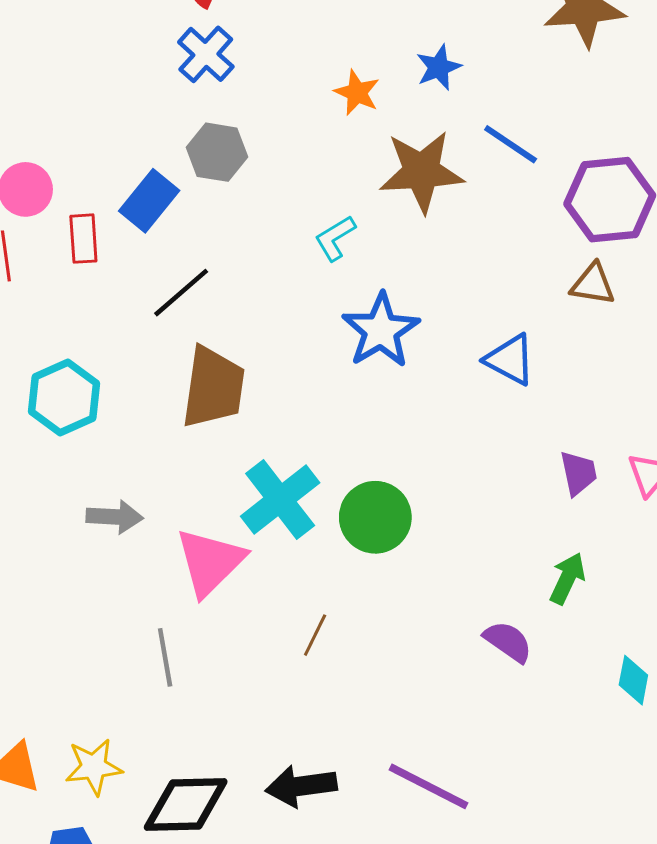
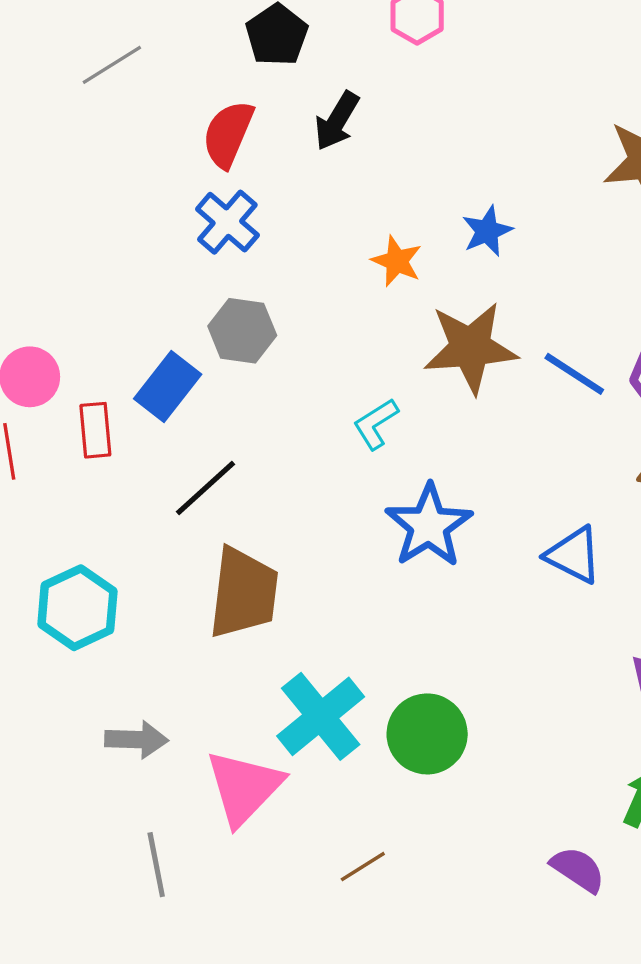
blue line: (511, 144) -> (574, 374), moved
brown line: (315, 635) -> (363, 867), turned 33
gray line: (165, 657) -> (156, 865), moved

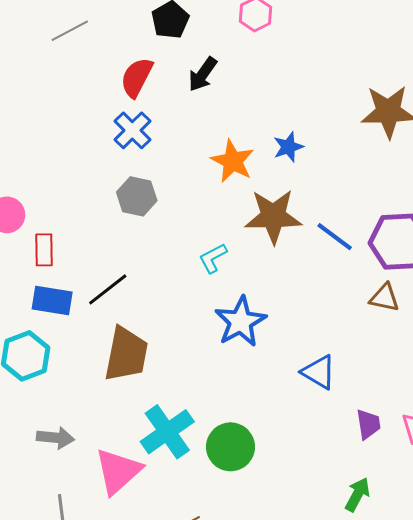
orange star: (397, 261) -> (233, 161), size x1.4
blue rectangle: (168, 386) -> (52, 301), moved, turned 57
blue triangle: (574, 555) -> (319, 372), moved

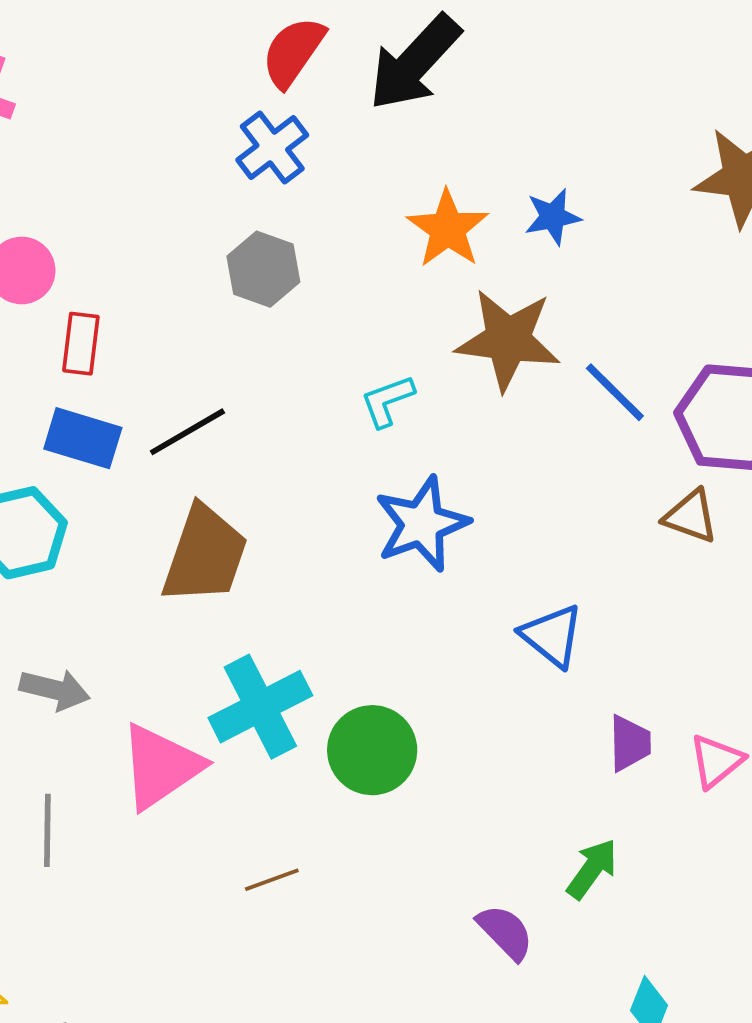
black arrow: (203, 74) -> (415, 63), size x1.6

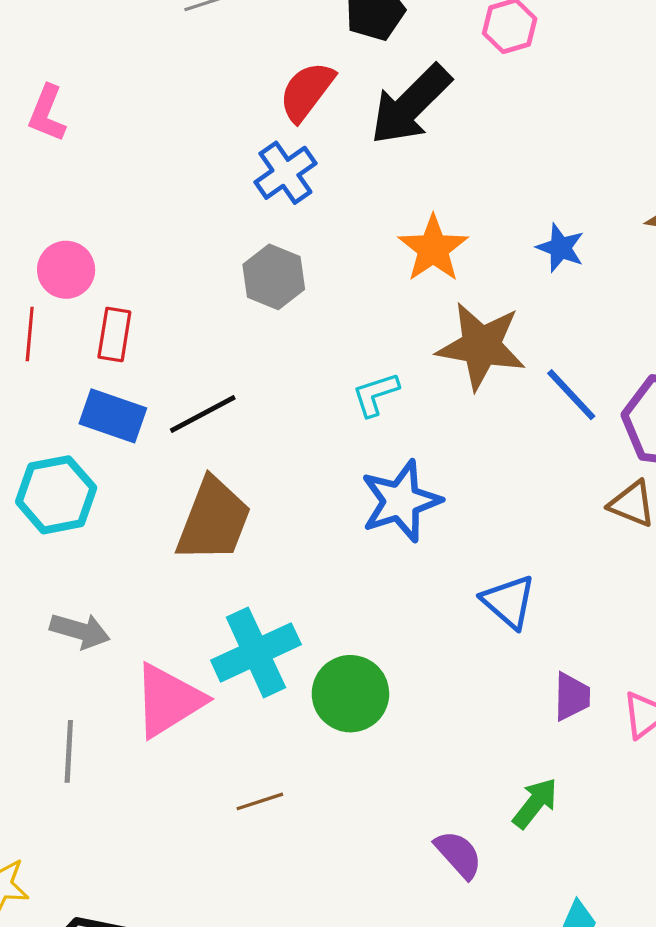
blue star: (553, 217) -> (560, 248), moved, turned 30

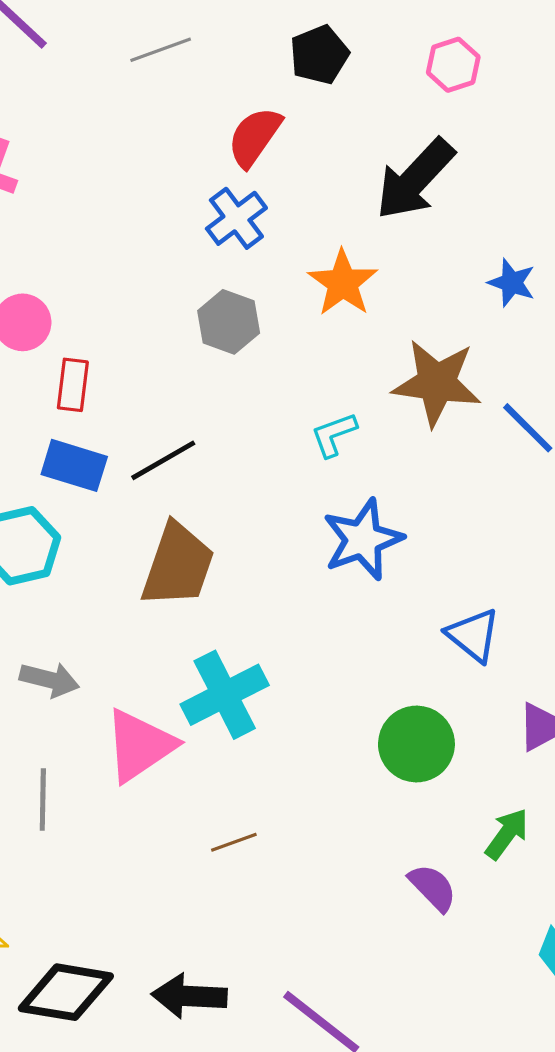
black arrow: (411, 105) -> (415, 179), moved
orange star: (433, 249) -> (343, 283), moved
green circle: (350, 694) -> (416, 744), moved

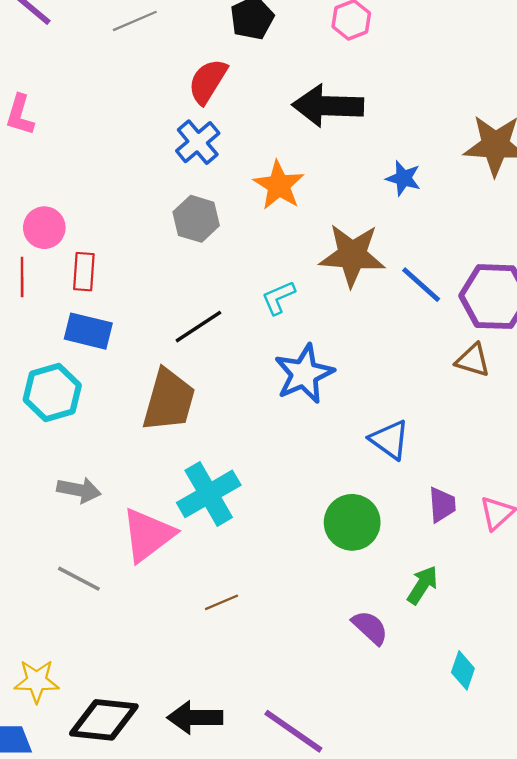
black arrow: (415, 179) -> (328, 106), turned 52
black line: (163, 460) -> (198, 327), moved
gray line: (43, 799) -> (79, 579), turned -60

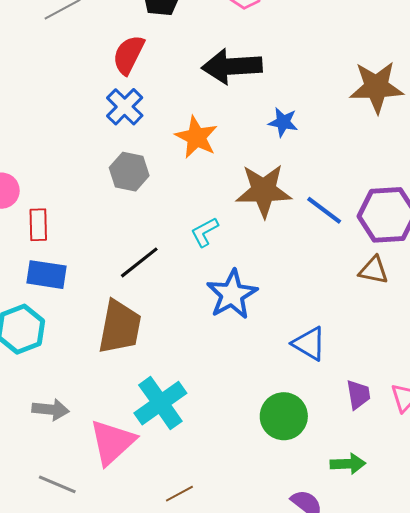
blue star: (403, 178) -> (283, 122), moved
green arrow: (422, 585) -> (348, 464), turned 60

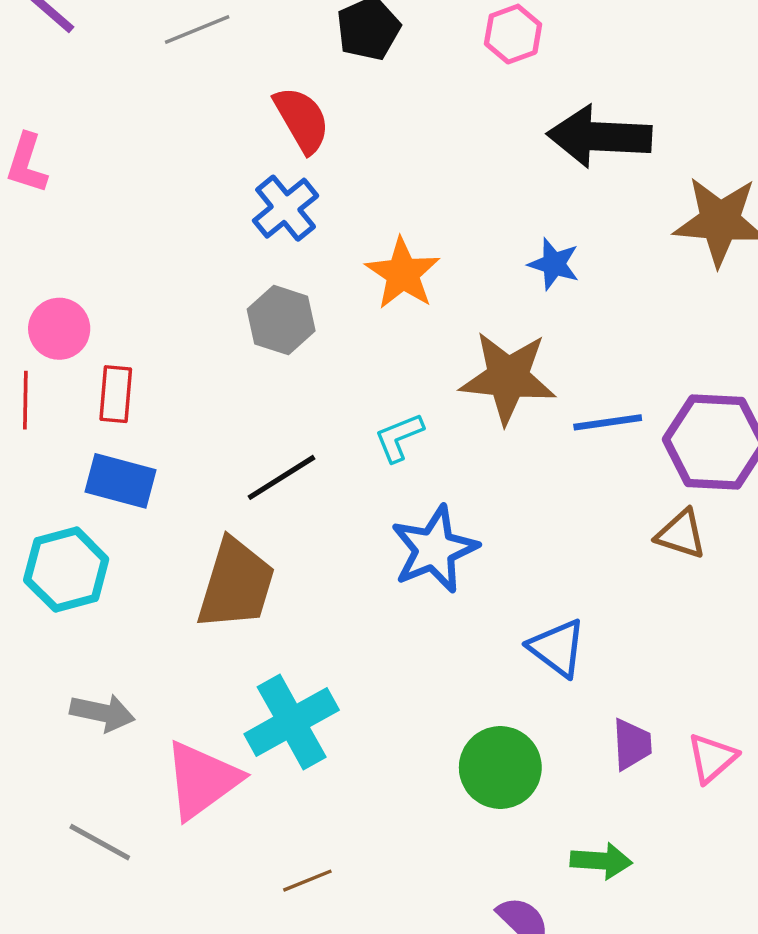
red semicircle: (129, 55) -> (302, 120), turned 117
black arrow: (232, 66) -> (599, 137), moved
blue line: (324, 210) -> (608, 422), turned -51

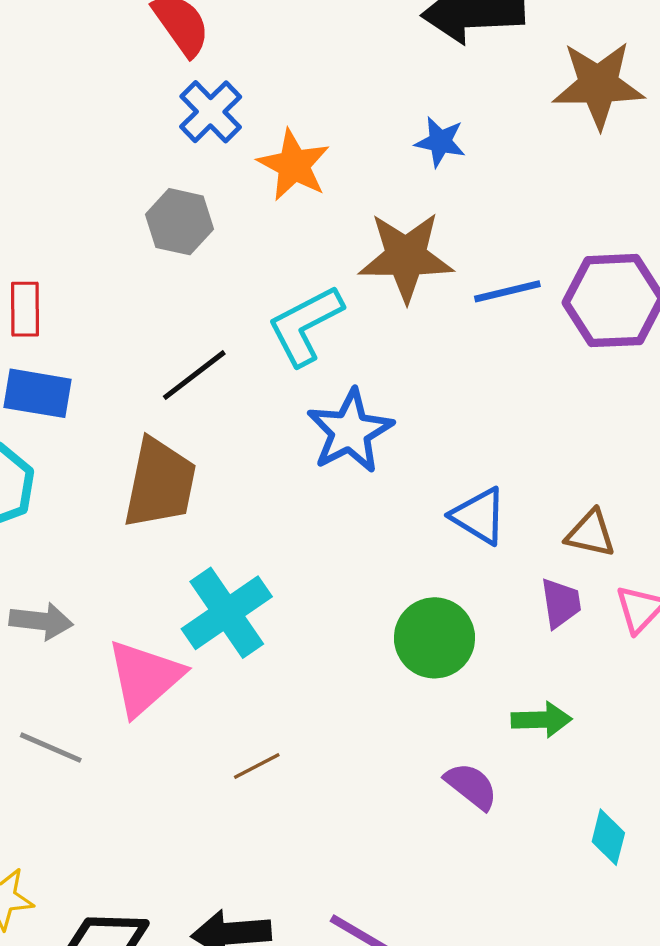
blue cross: (286, 208) -> (211, 112), moved
cyan L-shape: (399, 437) -> (305, 325), size x1.6
brown triangle: (681, 534) -> (591, 534), moved

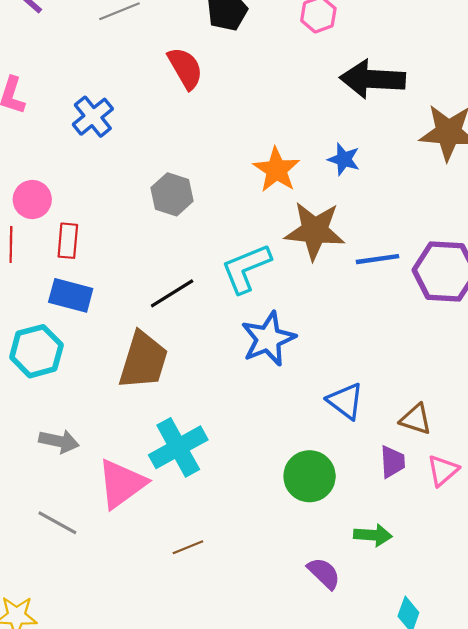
blue cross: (211, 112) -> (93, 117), moved
orange star: (294, 165) -> (276, 170), moved

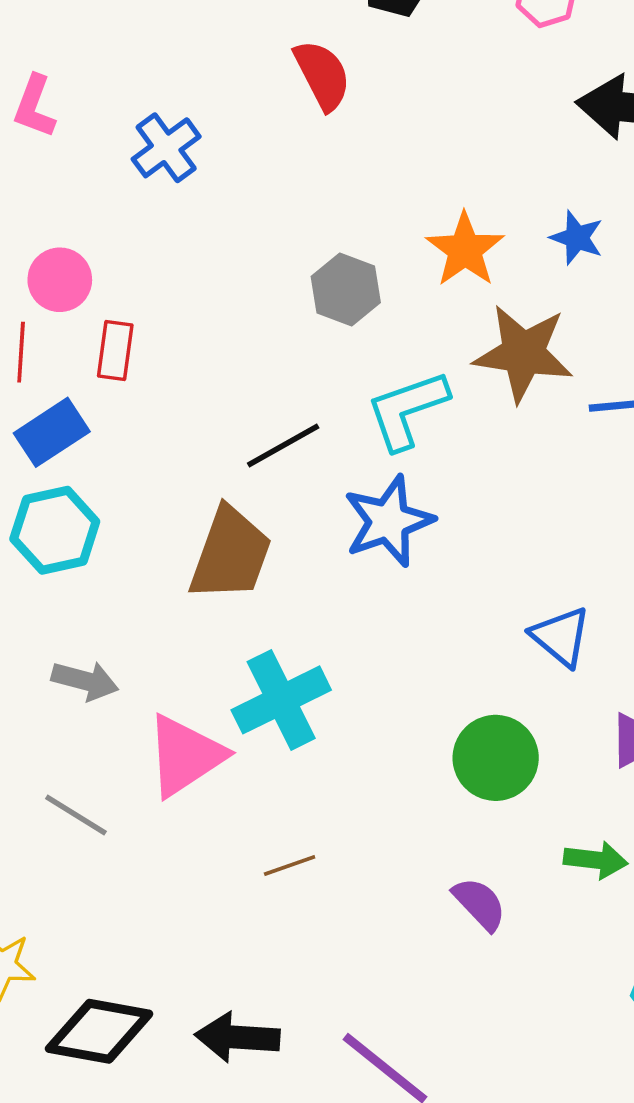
gray hexagon: (172, 194) -> (346, 290), moved
blue rectangle: (71, 295) -> (52, 432), moved, turned -51
blue star: (268, 339) -> (388, 521), moved
purple semicircle: (324, 573) -> (479, 904), moved

